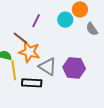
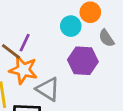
purple line: (36, 21) -> (25, 43), moved
purple hexagon: (74, 68) -> (83, 61), moved

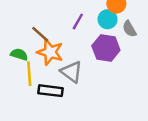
cyan circle: (71, 26) -> (108, 19), moved
purple line: (25, 43) -> (78, 21), moved

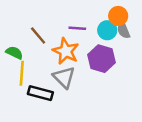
purple line: (78, 21) -> (77, 28), turned 56
gray semicircle: (129, 29) -> (123, 30), moved
orange star: (50, 52) -> (66, 51), moved

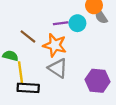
cyan circle: (107, 30) -> (77, 23), moved
purple hexagon: (102, 59) -> (97, 81), moved
black rectangle: (40, 93) -> (28, 88), moved

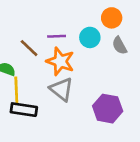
gray semicircle: (101, 17) -> (119, 45), moved
purple line: (61, 23) -> (57, 36), moved

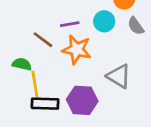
gray triangle: (62, 89) -> (119, 76), moved
purple hexagon: (108, 109) -> (82, 100), moved

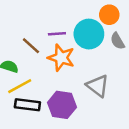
cyan circle: (104, 21) -> (89, 34), size x1.5
yellow line: (35, 84) -> (20, 86), turned 65

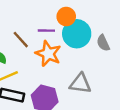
orange circle: (109, 15) -> (66, 17), moved
gray triangle: (98, 86) -> (80, 84), turned -35

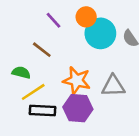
purple line: (46, 31) -> (53, 20), moved, turned 56
orange star: (48, 54) -> (77, 80), moved

